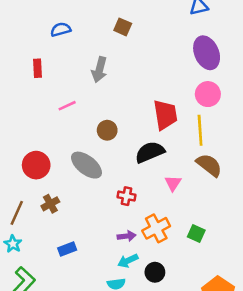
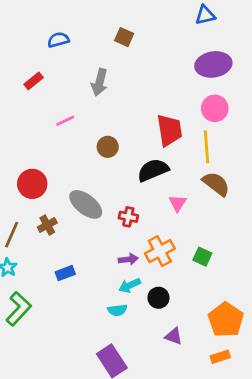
purple ellipse: (207, 53) -> (213, 64), turned -76
red rectangle: (37, 68) -> (34, 81), turned 54
gray ellipse: (87, 165) -> (86, 204), moved

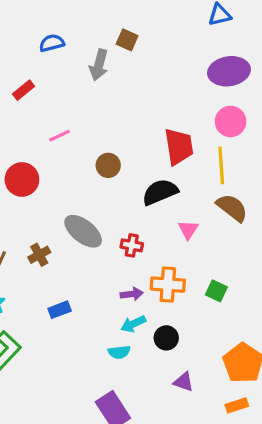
gray arrow: (99, 82) -> (99, 65), moved
red circle: (32, 184) -> (22, 179), moved
orange cross: (160, 251) -> (168, 285), turned 32

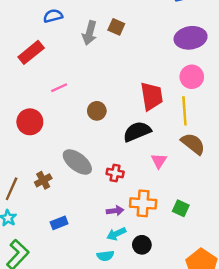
brown square: (127, 40) -> (116, 27), moved
red rectangle: (23, 90) -> (31, 52), size x1.5

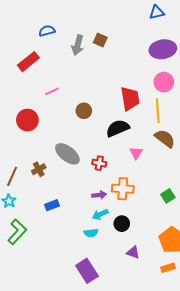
green square: (181, 208) -> (168, 196), moved, turned 32

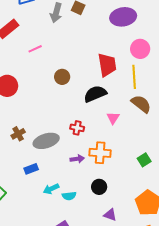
purple ellipse: (163, 49) -> (123, 17), moved
pink line: (52, 91) -> (35, 49), moved
gray ellipse: (67, 154) -> (46, 141), moved, turned -55
cyan arrow: (100, 214) -> (51, 189), moved

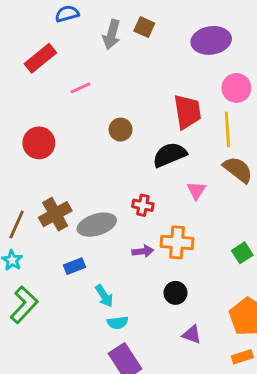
brown cross: (18, 134) -> (55, 214), size x1.5
cyan arrow: (51, 189) -> (104, 296), turned -98
cyan semicircle: (69, 196) -> (118, 323), moved

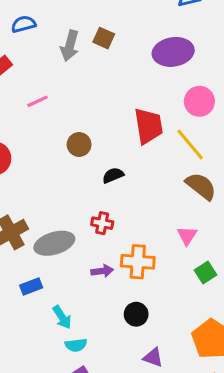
yellow line: (227, 130) -> (190, 144), turned -36
black semicircle: (170, 155) -> (113, 175), moved, size x0.6
pink triangle: (196, 190) -> (187, 236), moved

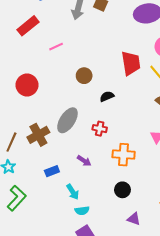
gray ellipse: (54, 243) -> (67, 120), moved, turned -40
purple arrow: (102, 271) -> (84, 161), moved, turned 40

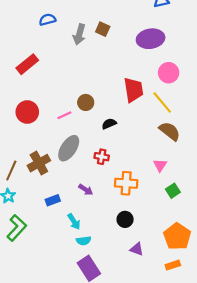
red rectangle: (28, 26) -> (27, 64), moved
pink line: (56, 47) -> (64, 115), moved

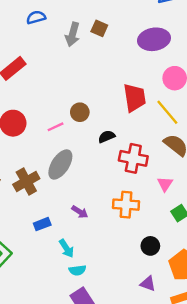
red cross: (102, 157) -> (133, 158), moved, size x1.6
black circle: (125, 219) -> (150, 246), moved
purple triangle: (137, 249) -> (148, 284), moved

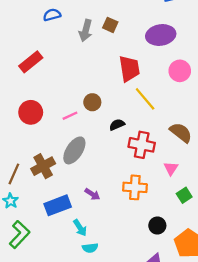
red trapezoid: (135, 98) -> (129, 69), moved
yellow line: (167, 112) -> (145, 99), moved
blue rectangle: (42, 224) -> (58, 205), size x1.6

